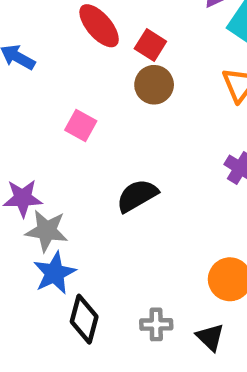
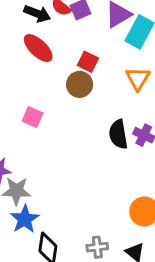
red square: (150, 45) -> (88, 62), moved
black semicircle: (137, 196) -> (118, 134), moved, turned -64

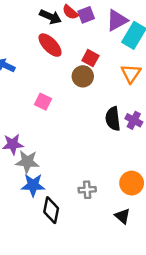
blue star: (25, 219) -> (33, 185), turned 30
gray cross: (97, 247) -> (87, 190), moved

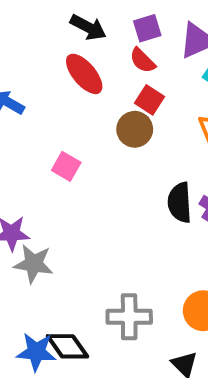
red semicircle: (70, 12) -> (143, 60), moved
blue star: (33, 185) -> (36, 352), moved
gray cross: (87, 190) -> (129, 317), size x1.5
black diamond: (51, 210) -> (67, 346), turned -50

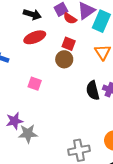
red semicircle: (143, 60) -> (70, 18), moved
red ellipse: (84, 74) -> (35, 37), turned -60

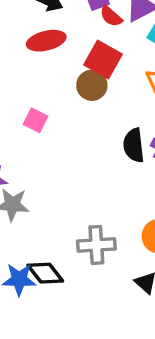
red square: (69, 44) -> (103, 59), size x1.5

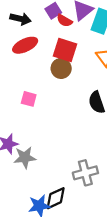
black diamond: (45, 273) -> (56, 198), turned -65

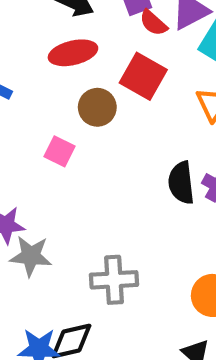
brown circle: (61, 68) -> (97, 107), moved
gray cross: (85, 173) -> (114, 280), moved

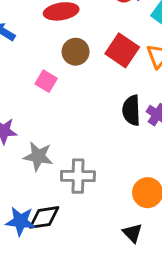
red square: (143, 76) -> (122, 50), moved
gray star: (31, 256) -> (38, 156), moved

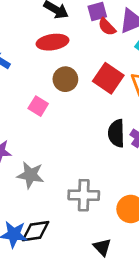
gray cross: (78, 176) -> (84, 195), moved
black triangle: (132, 233) -> (102, 247), moved

